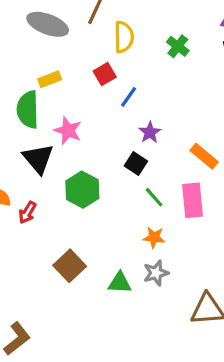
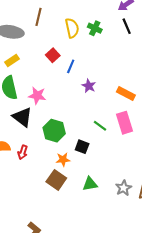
yellow semicircle: (124, 37) -> (72, 28), moved
yellow rectangle: (50, 79) -> (12, 61), moved
black square: (136, 163) -> (82, 147), moved
orange star: (154, 237) -> (63, 159), moved
gray star: (156, 273) -> (124, 188), moved

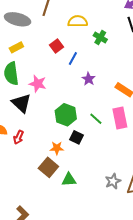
yellow semicircle: (72, 28) -> (78, 21), turned -84
green cross: (95, 28) -> (100, 38), moved
green hexagon: (54, 131) -> (66, 115), moved
green triangle: (90, 184) -> (69, 180), moved

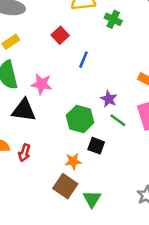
blue line: (73, 58) -> (83, 60), moved
purple star: (89, 79) -> (109, 99), moved
black triangle: (21, 103) -> (24, 110), turned -30
green triangle: (69, 180) -> (92, 199), turned -49

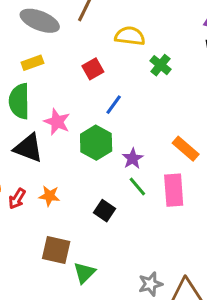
green hexagon: (80, 119) -> (96, 143), moved
orange star: (73, 161) -> (49, 196), moved
brown square: (65, 186) -> (56, 250), turned -35

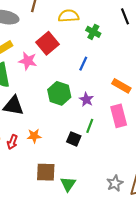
red square: (93, 69) -> (48, 43), size x1.5
blue line: (114, 105) -> (83, 64), moved
pink star: (57, 122) -> (28, 61), moved
green line: (137, 186) -> (90, 126), moved, turned 72

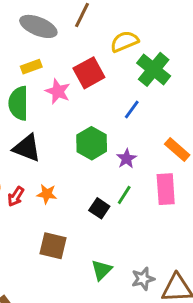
yellow semicircle: (69, 16) -> (124, 42), turned -30
green cross: (93, 32) -> (154, 69), size x1.6
green triangle: (68, 184) -> (102, 270), moved

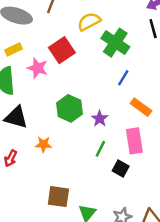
blue line: (132, 110) -> (123, 78), moved
orange star: (47, 194) -> (44, 144), moved
black square: (99, 208) -> (121, 169), moved
brown square: (53, 246) -> (58, 197), moved

